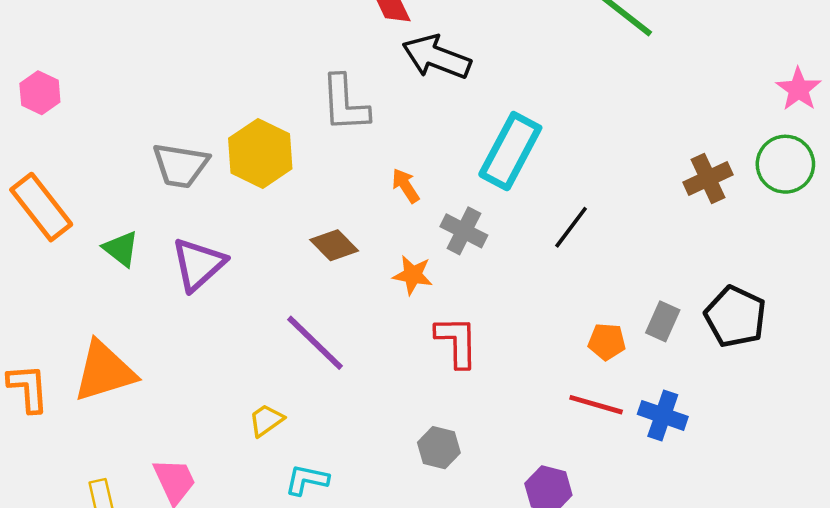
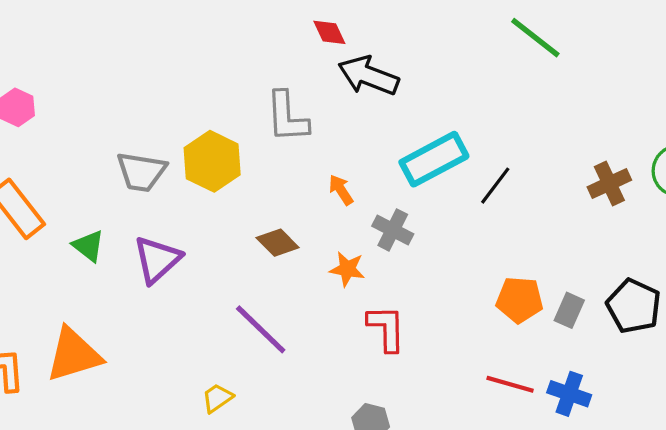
cyan rectangle: (510, 151) -> (434, 159), turned 34
black line: (571, 227) -> (495, 186), moved
orange pentagon: (607, 342) -> (520, 300), moved, size x1.4

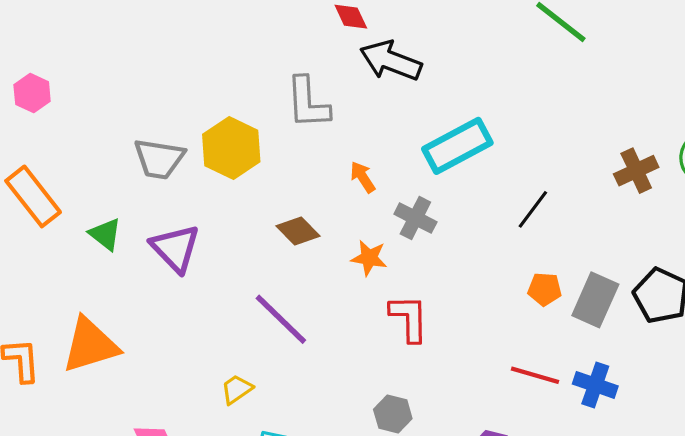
black line: (495, 186) -> (533, 209), moved
purple triangle: (157, 260) -> (175, 248), turned -32
orange pentagon: (520, 300) -> (545, 289), size x0.7
gray rectangle: (569, 310) -> (595, 300), size x1.5

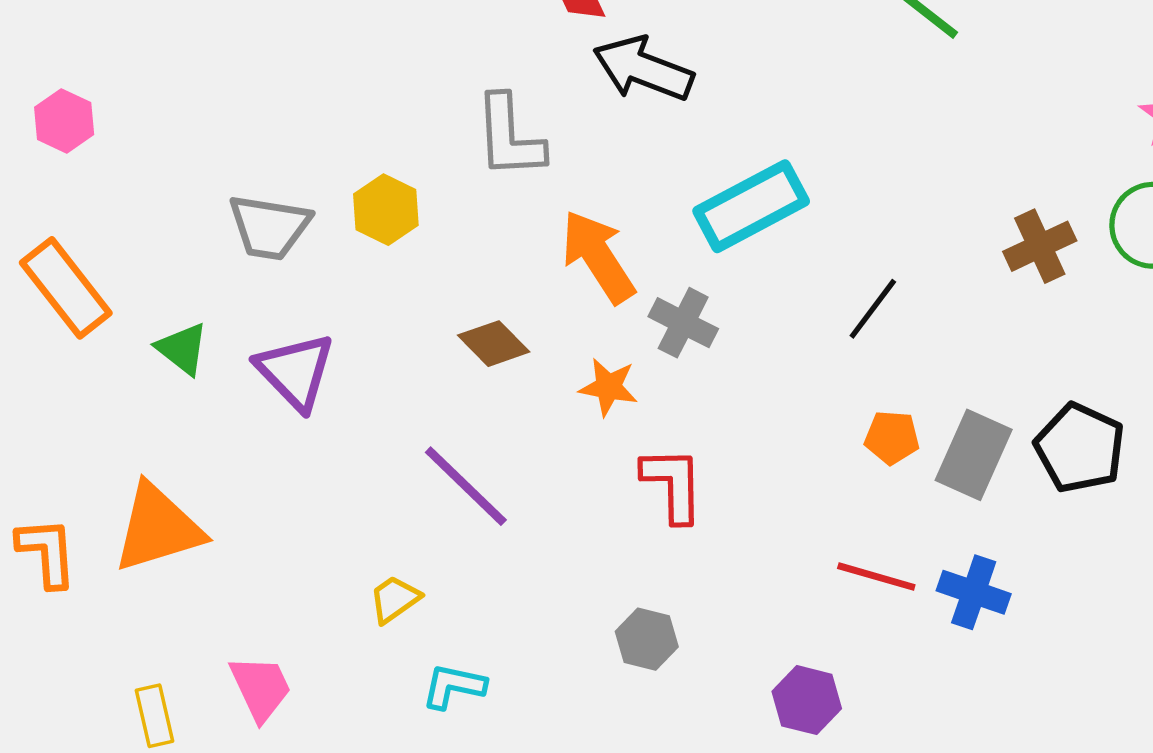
yellow hexagon: (231, 148) -> (386, 210), size x0.7
orange arrow: (363, 177) -> (598, 257), size x1.8

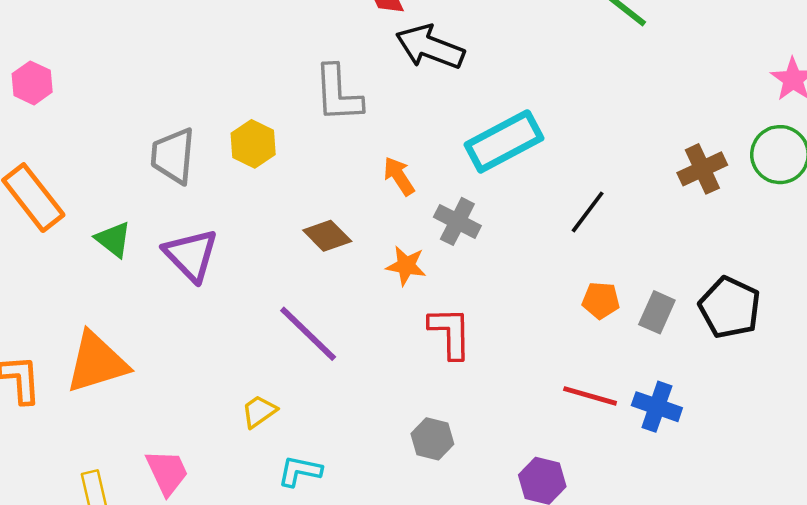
gray trapezoid: (269, 227) -> (173, 156), turned 86
orange arrow: (598, 257) -> (399, 176), size x0.6
gray rectangle: (974, 455) -> (657, 312), size x0.7

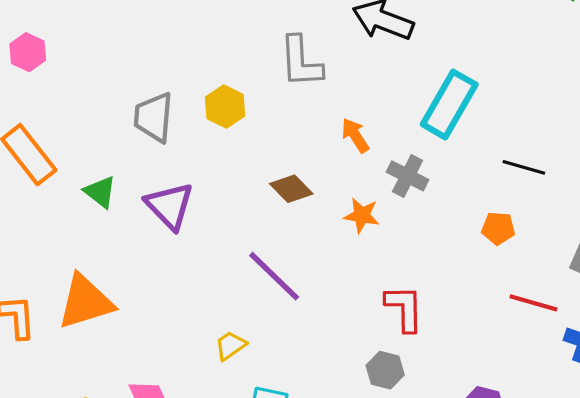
cyan rectangle: (504, 141) -> (449, 104), turned -32
black line: (588, 212) -> (524, 167), turned 69
orange pentagon: (601, 300) -> (498, 228), moved
red L-shape: (450, 333) -> (404, 308), moved
red line: (590, 396) -> (533, 303), moved

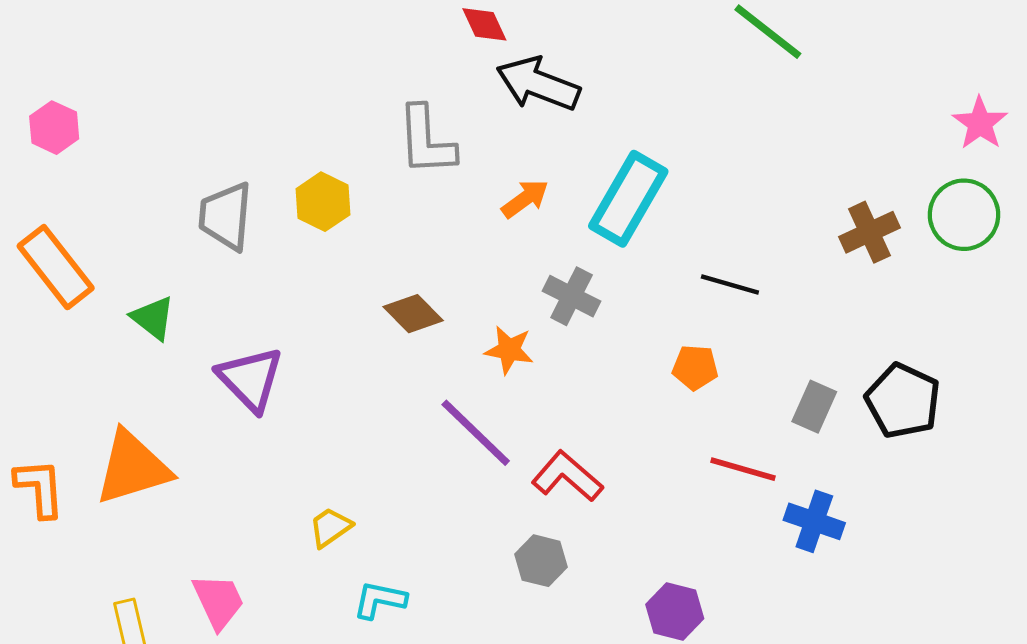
orange arrow: (355, 135) -> (525, 199), moved, turned 87
purple triangle: (170, 206) -> (250, 379), moved
purple line: (274, 276) -> (476, 433), moved
red L-shape: (404, 308) -> (567, 476), turned -48

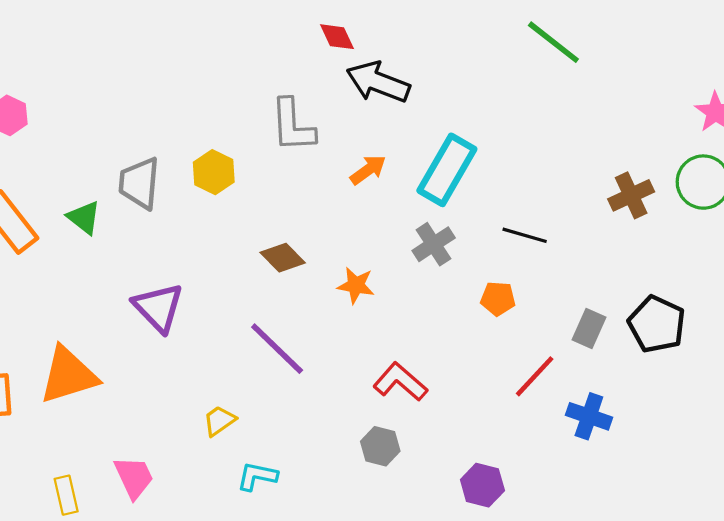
gray cross: (572, 296) -> (434, 244), moved, turned 30
green triangle: (153, 318) -> (84, 218), moved
purple line: (476, 433) -> (277, 349), moved
red line: (743, 469) -> (535, 376), turned -63

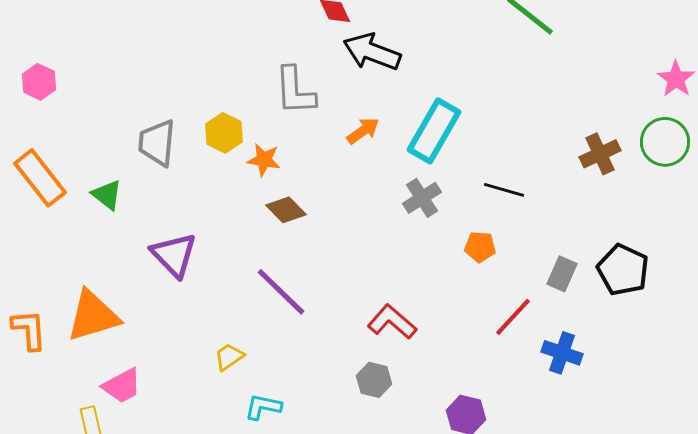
green triangle: (84, 218) -> (107, 195), moved
orange star: (356, 285) -> (264, 160), moved
pink trapezoid: (134, 477) -> (122, 386), moved, turned 87

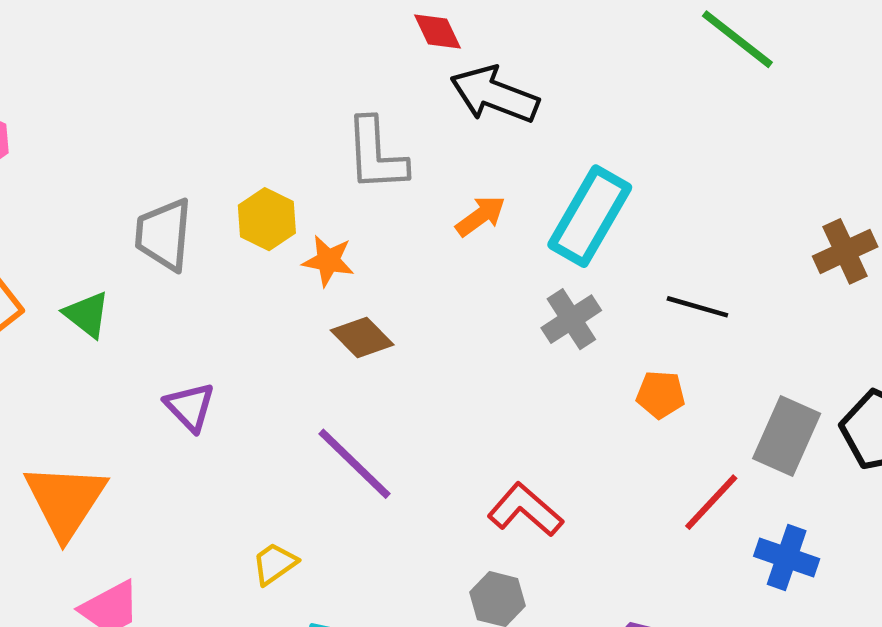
purple triangle: (174, 255) -> (190, 407), size x0.7
gray rectangle: (562, 274) -> (787, 436), size x1.4
orange triangle: (93, 316) -> (65, 501), turned -40

